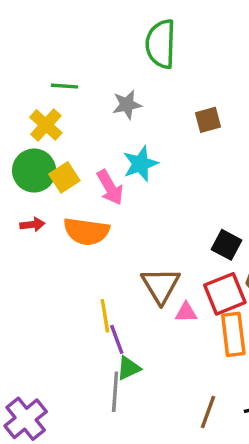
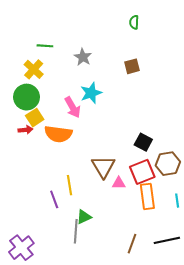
green semicircle: (161, 44) -> (134, 22), moved, size x0.5
gray star: (127, 105) -> (83, 57), turned -30
yellow square: (64, 177) -> (35, 118), moved
purple line: (117, 339) -> (54, 199), moved

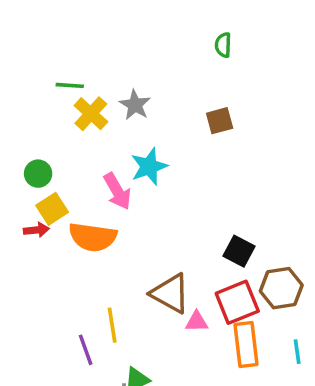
yellow cross: (34, 69) -> (91, 114), moved
green circle: (26, 97) -> (38, 174), size x0.6
brown triangle: (103, 167) -> (170, 293), turned -30

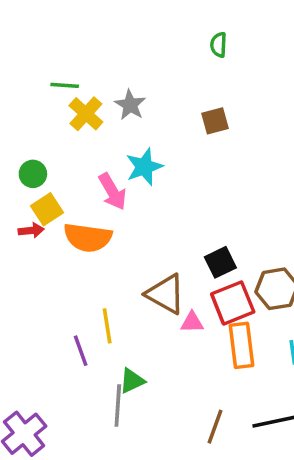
black square: (239, 251) -> (220, 262), moved, turned 36

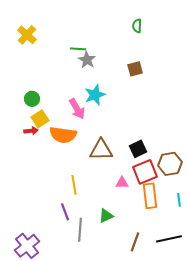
green line: (65, 85) -> (78, 49), moved
yellow cross: (86, 114) -> (27, 35), moved
brown triangle: (165, 294) -> (101, 150), moved, turned -30
purple line: (81, 351) -> (65, 212), moved
green triangle: (132, 381) -> (106, 216), moved

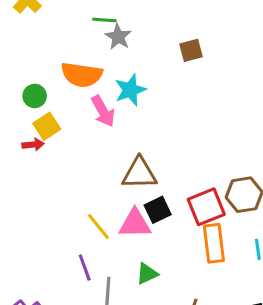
orange semicircle: (63, 135) -> (82, 75), moved
black square: (138, 149) -> (158, 210), moved
pink triangle: (122, 183) -> (135, 224), moved, size x1.6
yellow line: (74, 185) -> (98, 227), turned -30

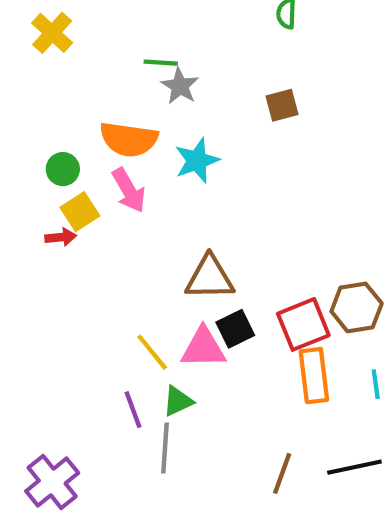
pink arrow: (103, 111) -> (129, 190), moved
green triangle: (147, 274) -> (178, 401), moved

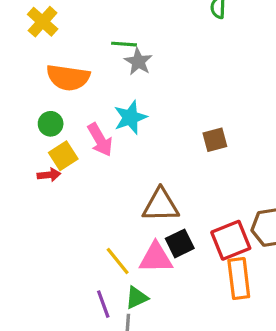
brown square: (282, 105) -> (215, 140), moved
orange semicircle: (129, 139) -> (68, 78), moved
cyan star: (197, 161) -> (130, 117), moved

